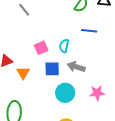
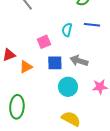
cyan semicircle: (64, 46) -> (67, 30), moved
orange triangle: (23, 73) -> (26, 67), turned 32

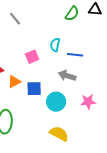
blue line: (92, 25) -> (75, 55), moved
blue square: (55, 63) -> (34, 89), moved

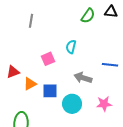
gray line: (15, 19) -> (31, 21), turned 48
blue line: (75, 55) -> (110, 65), moved

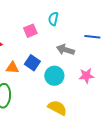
orange triangle: (30, 84) -> (12, 68), moved, turned 32
blue square: (50, 91) -> (32, 63), turned 35

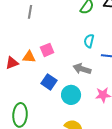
cyan semicircle: (53, 19) -> (89, 41), moved
orange triangle: (12, 68) -> (29, 57), moved

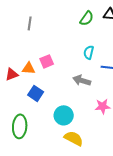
blue square: (49, 82) -> (36, 93), moved
cyan circle: (71, 95) -> (64, 115), moved

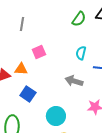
pink square: (47, 61) -> (39, 52), moved

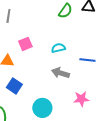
cyan semicircle: (81, 53) -> (58, 48), moved, turned 64

